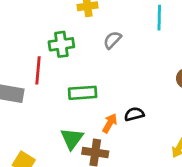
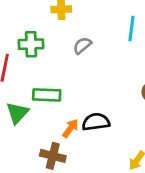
black semicircle: (134, 114) -> (96, 122), size x1.4
green triangle: (72, 139) -> (17, 113), moved

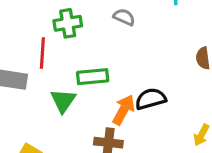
gray semicircle: (82, 46) -> (124, 17), turned 72
orange arrow: (70, 128) -> (124, 110), size x1.4

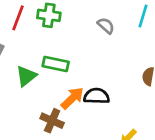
gray semicircle: (124, 17) -> (106, 26), moved
red line: (42, 53) -> (18, 18), moved

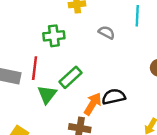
red line: (18, 18) -> (35, 68), moved
green rectangle: (56, 64) -> (71, 77), turned -40

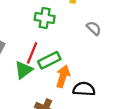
red line: (35, 68) -> (32, 53), moved
orange arrow: (93, 104) -> (63, 76), moved, turned -30

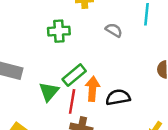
red line: (32, 53) -> (72, 101), moved

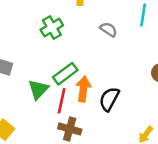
green cross: (59, 31) -> (52, 27), turned -30
black semicircle: (118, 97) -> (109, 99), turned -55

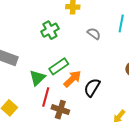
orange arrow: (83, 89) -> (72, 79), turned 36
red line: (62, 101) -> (46, 97), moved

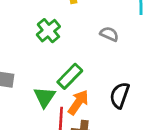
gray semicircle: (94, 34) -> (109, 34), moved
orange arrow: (72, 79) -> (78, 102), moved

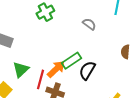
green rectangle: (70, 76) -> (72, 61), moved
green triangle: (45, 97) -> (21, 70), moved

